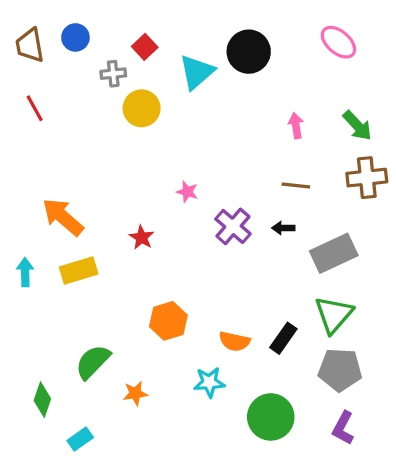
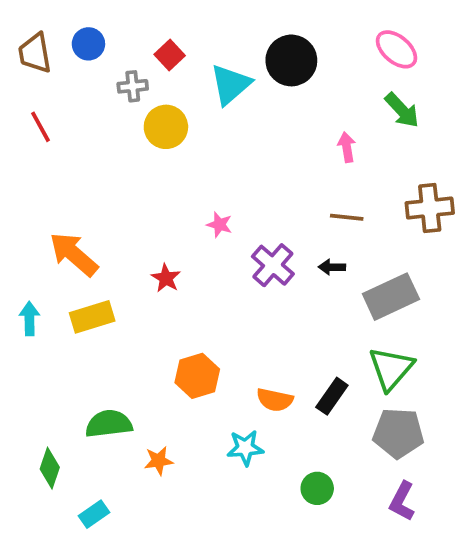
green arrow: (357, 126) -> (402, 110), moved
green semicircle: (93, 362) -> (109, 424), turned 39
green circle: (271, 417) -> (317, 488), size x0.6

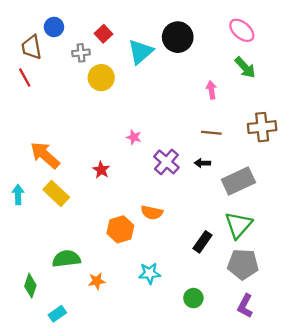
brown trapezoid: (35, 53) -> (31, 47), moved
yellow rectangle: (92, 317) -> (56, 193), turned 60
orange semicircle: (275, 400) -> (152, 213), moved

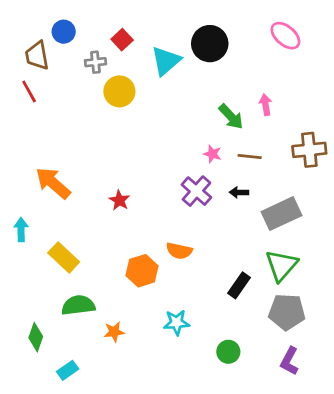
green arrow: (245, 67) -> (231, 117), moved
pink arrow: (211, 90) -> (266, 105), moved
pink star: (134, 137) -> (212, 154), moved
yellow rectangle: (56, 193) -> (64, 257), moved

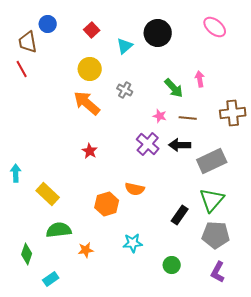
cyan triangle: (166, 61) -> (125, 46), size x0.7
gray cross: (96, 62) -> (125, 90), moved, turned 35
orange arrow: (53, 183) -> (87, 103), moved
black arrow: (239, 192) -> (180, 145), size x1.5

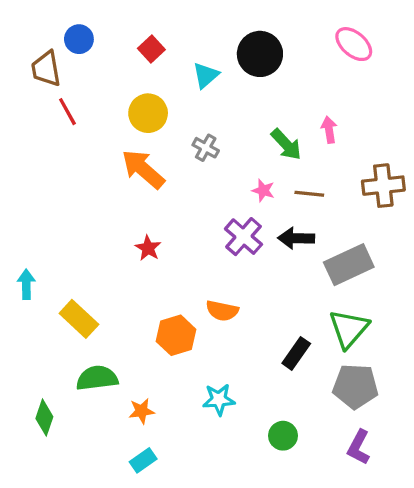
red line: (22, 69) -> (67, 112), moved
cyan rectangle: (51, 279) -> (143, 460), moved

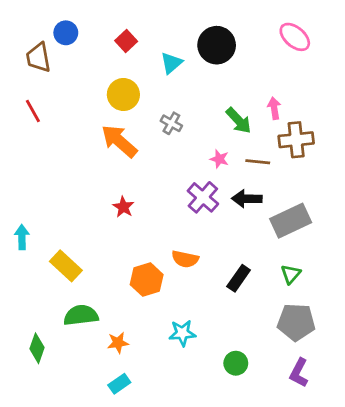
red line: (67, 112) -> (33, 111), moved
brown cross: (383, 186) -> (296, 140), moved
green triangle: (349, 329) -> (291, 274), size x0.6
black rectangle: (296, 353) -> (239, 278), moved

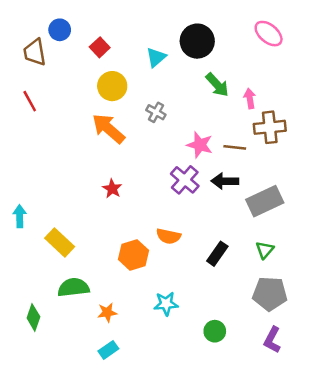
red square: (126, 41) -> (100, 47), moved
green arrow: (239, 121) -> (217, 85), moved
pink star: (219, 159) -> (200, 145), size x1.5

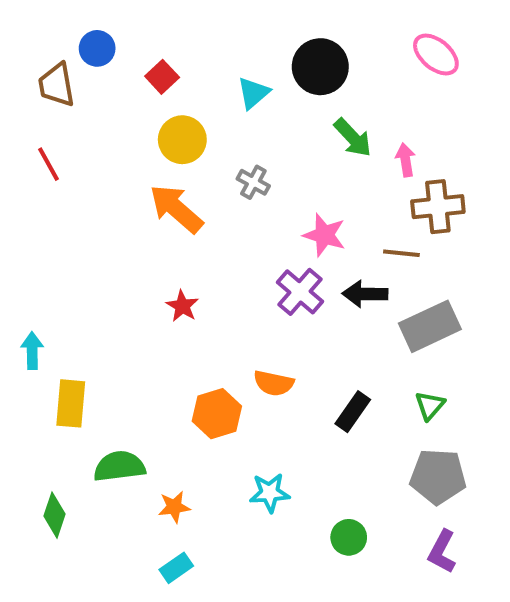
brown line: (235, 147) -> (401, 253), moved
yellow rectangle: (60, 242) -> (71, 403), moved, turned 52

